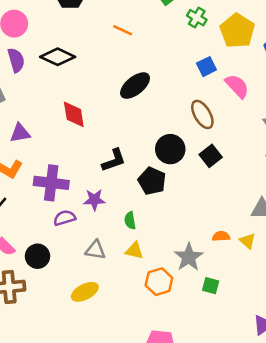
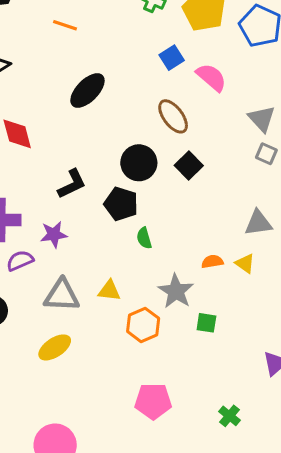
green semicircle: (130, 220) -> (144, 238), moved
gray triangle: (95, 250) -> (62, 295), size x1.4

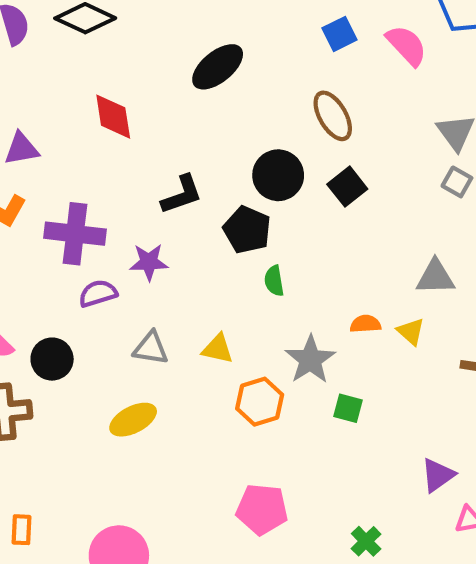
pink semicircle: (211, 77) -> (406, 45), moved
gray triangle: (62, 295) -> (151, 348), size x0.7

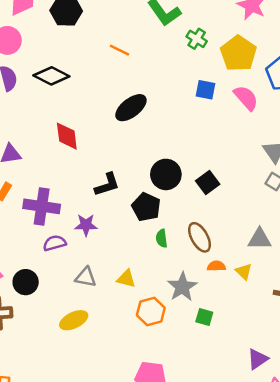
blue square: (340, 34) -> (206, 90), turned 36
brown ellipse: (333, 116) -> (200, 237), moved

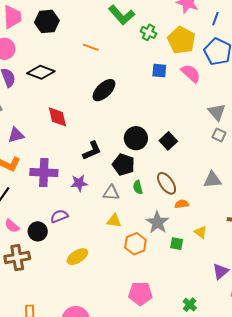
purple semicircle: (55, 243) -> (59, 216), moved
yellow triangle: (244, 271) -> (201, 232), moved
gray triangle: (86, 277) -> (111, 193), moved

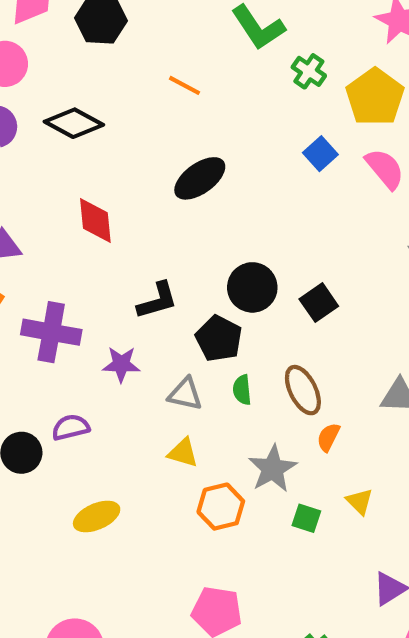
blue square: (159, 71) -> (320, 154), turned 35
orange semicircle: (182, 204) -> (328, 437), turned -64

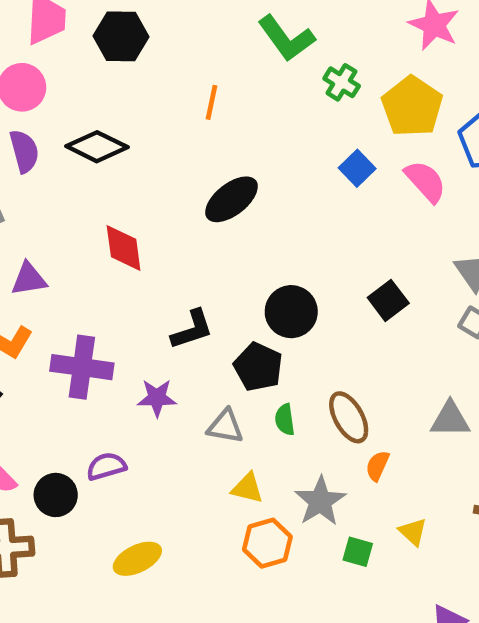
orange line: (184, 85) -> (211, 102), turned 76
black square: (319, 303) -> (388, 300), moved
yellow triangle: (183, 453) -> (247, 488), moved

